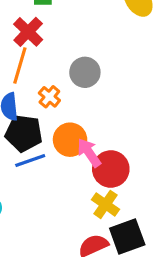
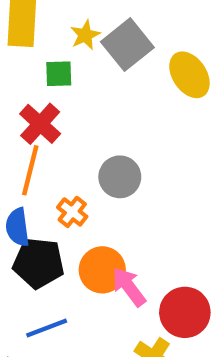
blue line: (30, 161) -> (47, 328), moved
red circle: (111, 169) -> (185, 312), moved

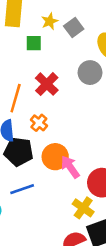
gray square: (127, 45) -> (74, 28), size x0.7
red cross: (40, 124) -> (47, 84), moved
gray circle: (120, 177) -> (90, 73), moved

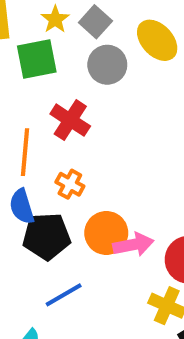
green square: (34, 43) -> (37, 59), size x1.5
gray circle: (90, 73) -> (107, 65), moved
pink arrow: (70, 167) -> (133, 245), turned 125

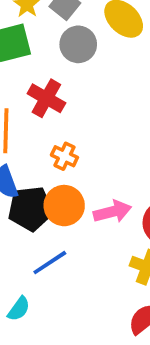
orange cross: (70, 184) -> (64, 156), moved
orange circle: (106, 233) -> (64, 206), moved

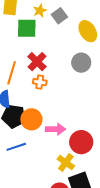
gray circle: (78, 44) -> (81, 63), moved
orange cross: (64, 156) -> (40, 82), moved, turned -32

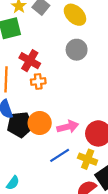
blue line: (16, 147) -> (60, 155), moved

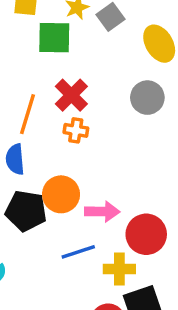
black pentagon: (20, 125) -> (26, 211), moved
yellow cross: (88, 159) -> (119, 269), turned -36

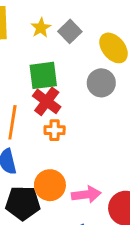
green square: (54, 38) -> (43, 75), moved
gray circle: (147, 98) -> (101, 83), moved

